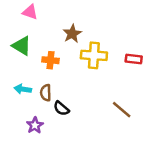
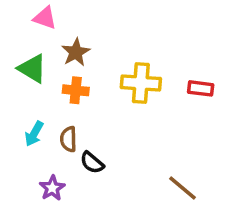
brown star: (72, 34) -> (76, 52), moved
cyan arrow: (23, 89) -> (34, 134), turned -70
brown line: (122, 110) -> (183, 188), moved

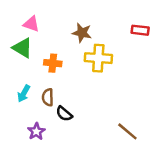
pink triangle: (45, 18) -> (31, 24), moved
brown star: (76, 52) -> (82, 33), moved, turned -30
red rectangle: (201, 88) -> (140, 30), moved

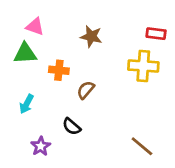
green triangle: (22, 48) -> (25, 53), turned -35
yellow cross: (98, 58) -> (143, 66), moved
brown semicircle: (48, 97) -> (86, 90), moved, turned 42

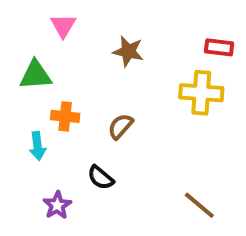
pink triangle: (35, 27) -> (63, 26), moved, turned 42
orange cross: (59, 70) -> (65, 116), moved
cyan arrow: (27, 104) -> (37, 146), turned -36

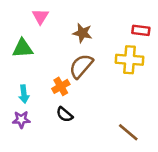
orange cross: (65, 116) -> (61, 86), moved, turned -36
brown semicircle: (120, 126) -> (81, 66), moved, size x1.5
purple star: (57, 205) -> (21, 120), moved, turned 30

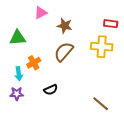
pink triangle: (40, 16) -> (41, 13), moved, turned 32
orange cross: (61, 86) -> (34, 63), moved
black semicircle: (65, 114) -> (51, 90), turned -64

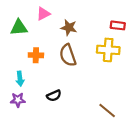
green triangle: (18, 38) -> (19, 28), moved
brown semicircle: (64, 52) -> (68, 55), turned -60
orange cross: (34, 63) -> (36, 55), moved, turned 32

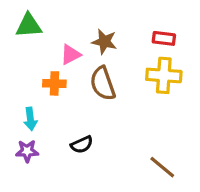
pink triangle: (43, 14) -> (71, 55), moved
red rectangle: (118, 25) -> (164, 38), moved
green triangle: (19, 28) -> (29, 26), moved

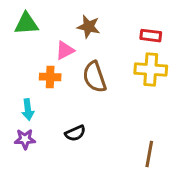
brown star: (104, 42) -> (89, 27), moved
brown line: (162, 167) -> (149, 154), turned 60

